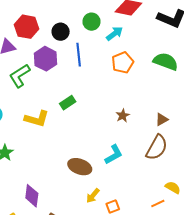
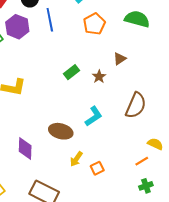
green rectangle: (68, 103) -> (72, 72), moved
brown triangle: (162, 119) -> (120, 59), moved
purple diamond: (32, 196) -> (25, 148), moved

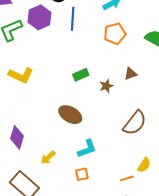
cyan L-shape: (94, 116) -> (87, 149), moved
brown ellipse: (61, 131) -> (70, 115), moved
yellow semicircle: (155, 144) -> (144, 165), turned 84
yellow arrow: (76, 159) -> (48, 158), moved

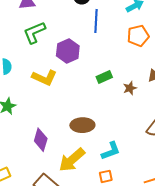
purple hexagon: (39, 17) -> (68, 51), moved
brown ellipse: (70, 115) -> (82, 125), moved, turned -30
yellow arrow: (48, 158) -> (72, 160), size x1.8

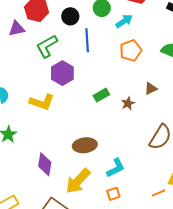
green L-shape: (34, 32) -> (47, 46), moved

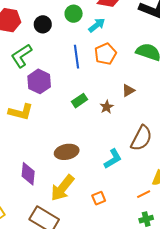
blue line: (87, 40) -> (76, 57), moved
cyan L-shape: (116, 168) -> (113, 159), moved

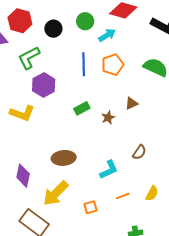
brown semicircle: (141, 138) -> (139, 152), size x0.6
orange line: (144, 194) -> (123, 196), moved

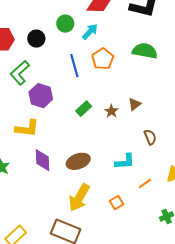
brown triangle: (131, 103) -> (135, 104), moved
brown semicircle: (139, 152) -> (150, 137), turned -42
cyan L-shape: (109, 170) -> (125, 162), turned 35
purple diamond: (23, 176) -> (43, 160), moved

